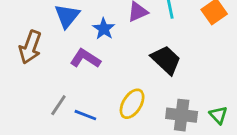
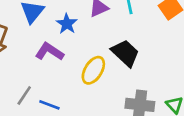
yellow ellipse: (132, 104) -> (93, 70), moved

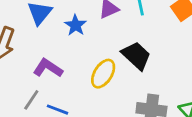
purple L-shape: (49, 52) -> (48, 68), moved

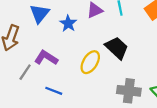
gray line: (31, 100) -> (25, 72), moved

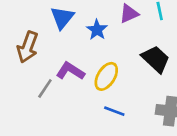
yellow ellipse: (90, 62) -> (106, 76), moved
blue line: (54, 91) -> (114, 111), moved

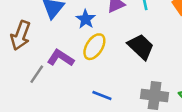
yellow ellipse: (106, 76) -> (94, 47), moved

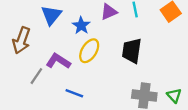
black trapezoid: (141, 47) -> (132, 51), turned -125
blue line: (102, 96) -> (74, 93), moved

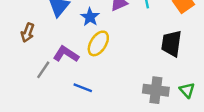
brown arrow: (21, 40) -> (28, 33), size x0.7
black trapezoid: (132, 51) -> (171, 43), moved

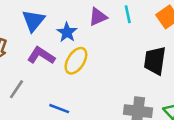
purple L-shape: (66, 54) -> (41, 56), moved

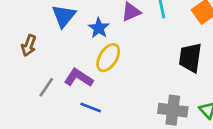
purple L-shape: (41, 56) -> (79, 78), moved

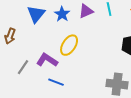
blue star: (99, 28) -> (62, 14), moved

